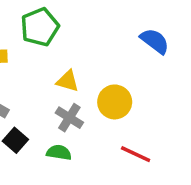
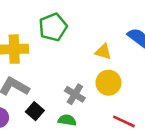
yellow triangle: (68, 81) -> (103, 52), moved

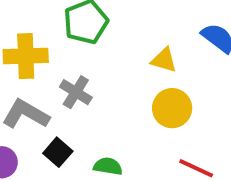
gray cross: (75, 94) -> (76, 92), moved

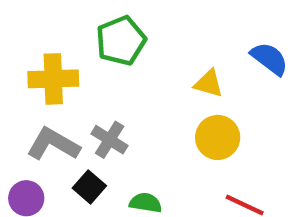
gray cross: (76, 92) -> (110, 140), moved

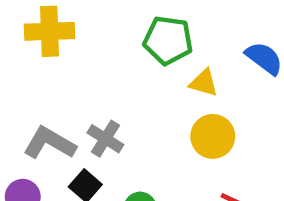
green pentagon: (121, 41) -> (168, 40), moved, turned 30
yellow cross: (53, 79) -> (50, 31), moved

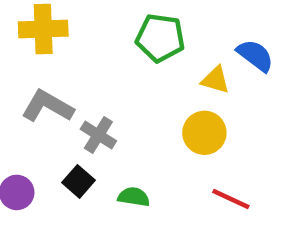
yellow triangle: (204, 83) -> (215, 80), moved
gray L-shape: (50, 143) -> (48, 106), moved

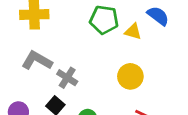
blue semicircle: (255, 56) -> (158, 16), moved
yellow triangle: (215, 80) -> (133, 32), moved

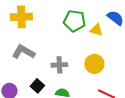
gray cross: (67, 78) -> (59, 65), moved, turned -35

